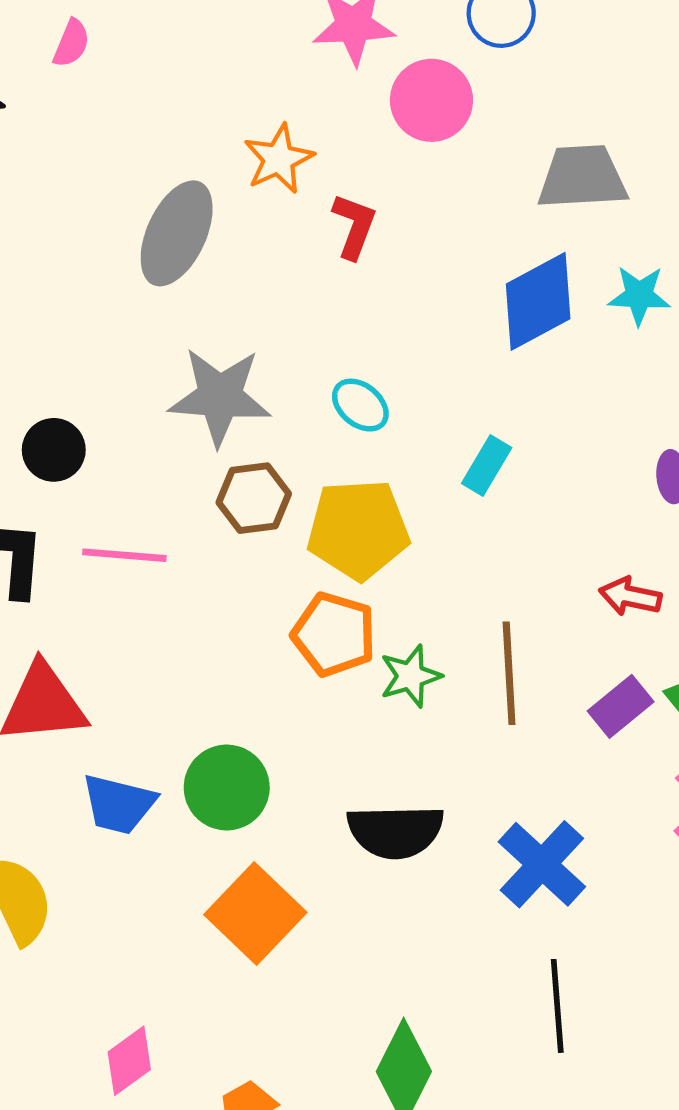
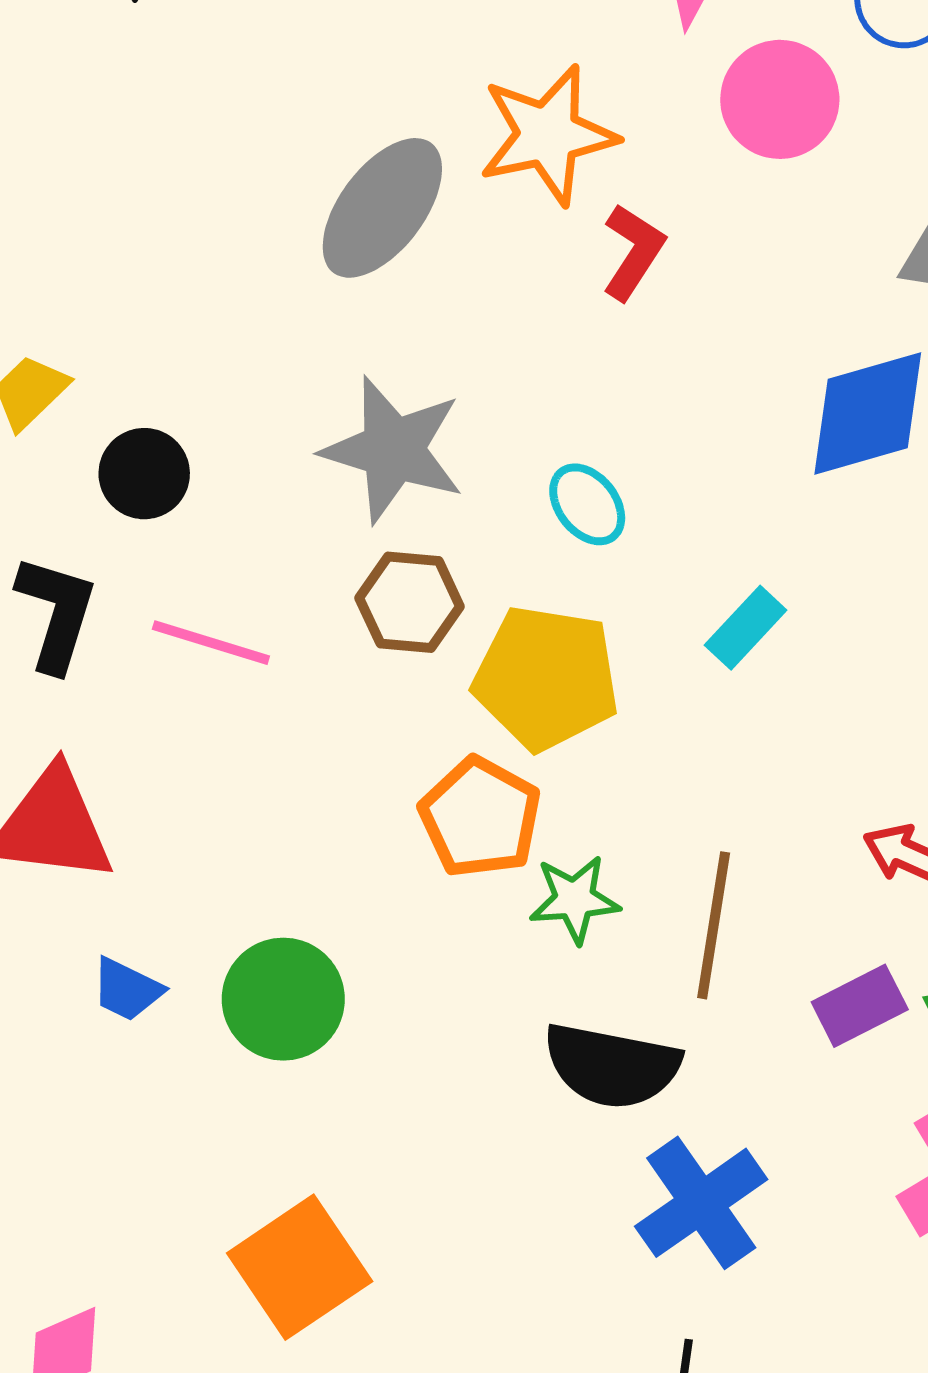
orange star: (279, 159) -> (548, 135), size x1.4
blue trapezoid: (119, 804) -> (127, 989), size x0.7
black semicircle: (395, 831) -> (612, 1066), moved
orange square: (255, 913) -> (300, 1267), moved

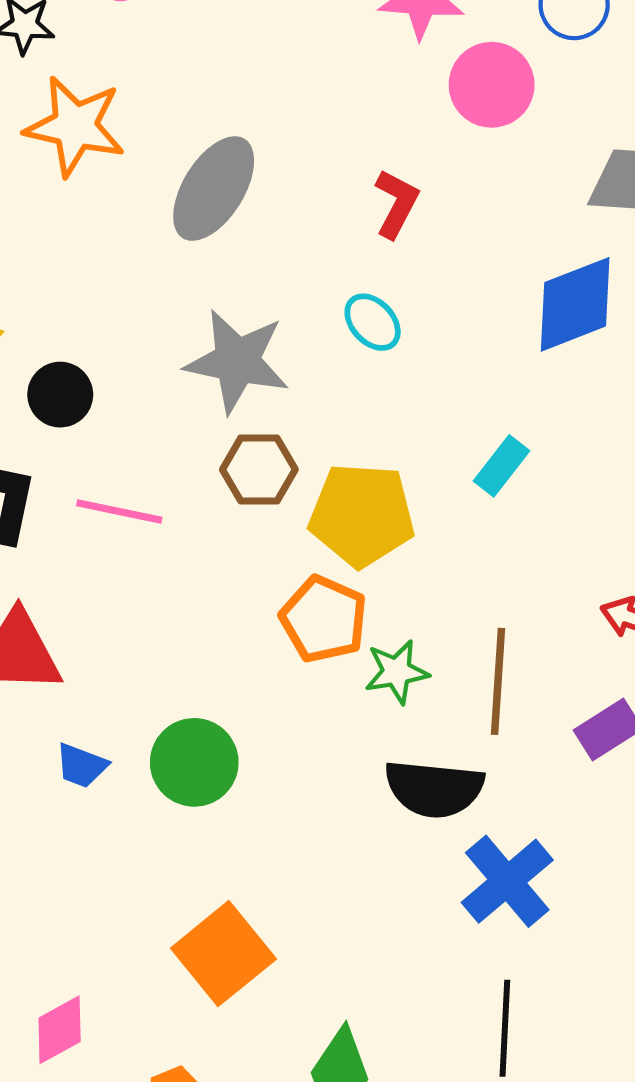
orange star: (548, 135) -> (75, 126), moved, turned 30
cyan ellipse: (587, 504) -> (373, 322), moved

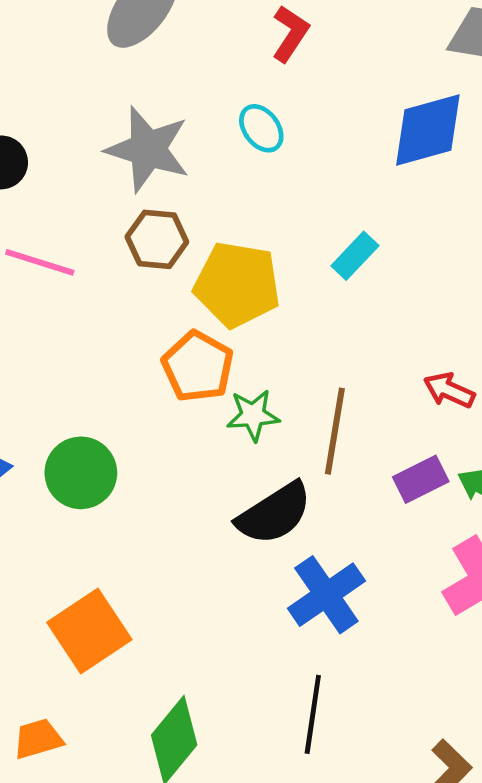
black semicircle: (434, 789) -> (274, 513), turned -44

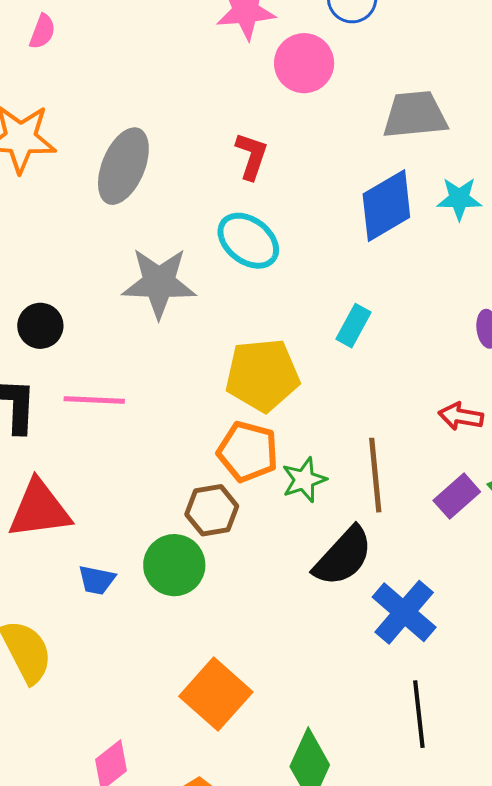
cyan ellipse: (261, 128) -> (248, 241), size x1.5
brown hexagon: (157, 239) -> (212, 510), moved

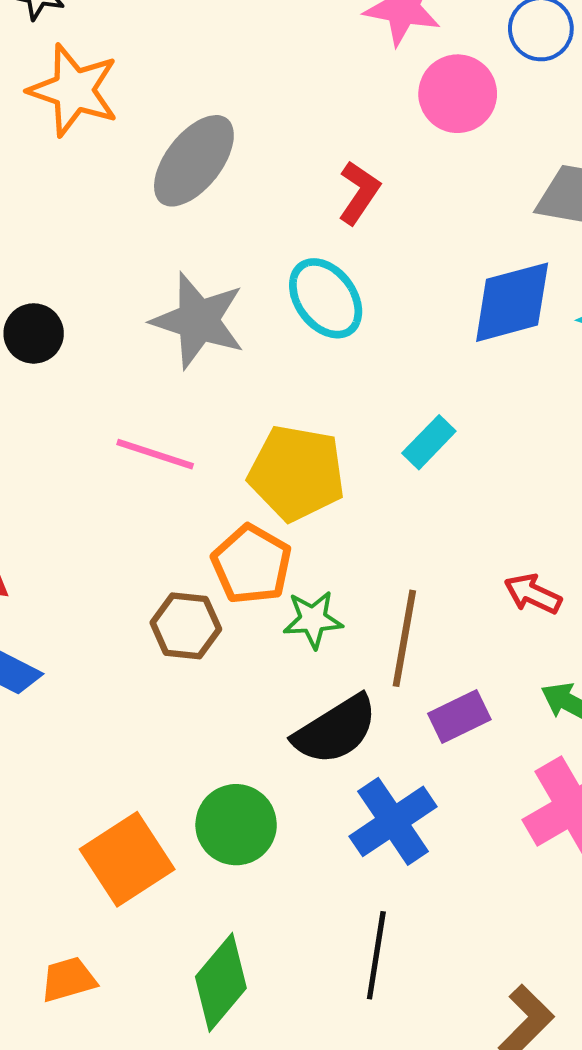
pink line: (94, 400) -> (155, 454), moved
purple rectangle: (457, 496) -> (459, 716), moved
green circle: (174, 565) -> (236, 825), moved

